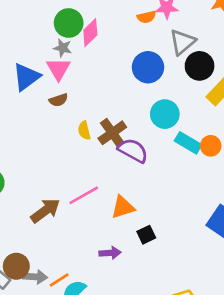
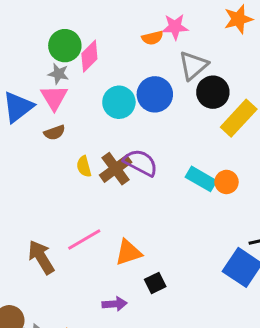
cyan circle: (165, 114) -> (119, 102), moved
purple semicircle: (133, 150) -> (141, 163), moved
brown arrow: (45, 211) -> (41, 257), turned -84

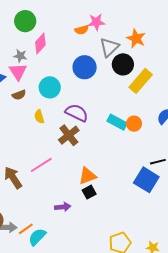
orange star: (238, 19) -> (136, 38), moved, turned -30
green circle: (65, 46) -> (25, 21), moved
cyan circle: (119, 102) -> (50, 87), moved
brown cross: (116, 169) -> (69, 135), moved
orange triangle: (128, 252) -> (87, 176), moved

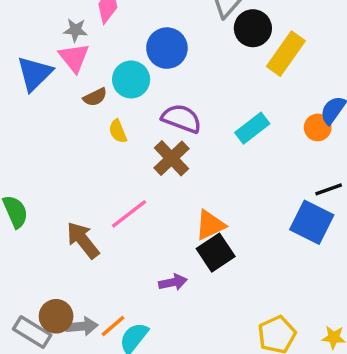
blue circle: (85, 67) -> (167, 48), moved
brown semicircle: (19, 95) -> (95, 97), moved
cyan rectangle: (117, 122) -> (252, 128), turned -60
orange circle: (134, 124) -> (318, 127), moved
black square: (89, 192) -> (216, 253), size x1.5

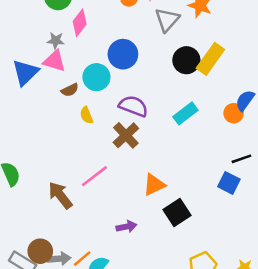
black circle: (253, 28) -> (186, 60), moved
pink triangle: (74, 58) -> (54, 61), turned -35
blue square: (312, 222) -> (229, 183), size x0.7
black square: (216, 253) -> (177, 212), moved

